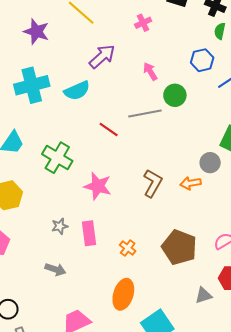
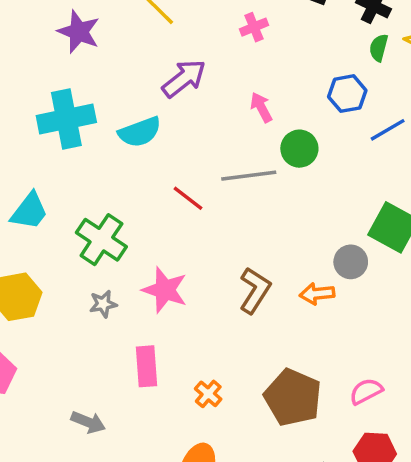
gray star: (60, 226) -> (103, 304), moved

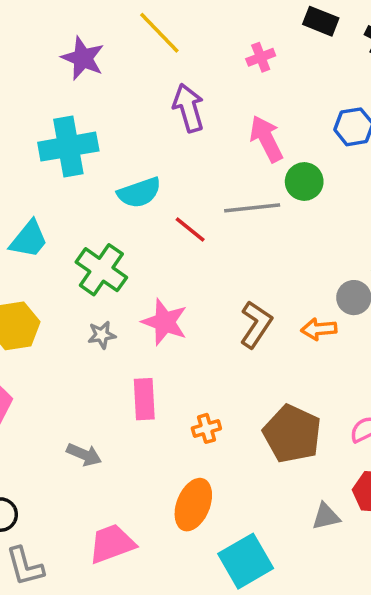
purple arrow: (184, 78) -> (189, 108), turned -69
pink arrow: (261, 107) -> (266, 139), size x1.5
cyan semicircle: (140, 132) -> (139, 193), moved
orange cross: (208, 394) -> (206, 428), turned 32

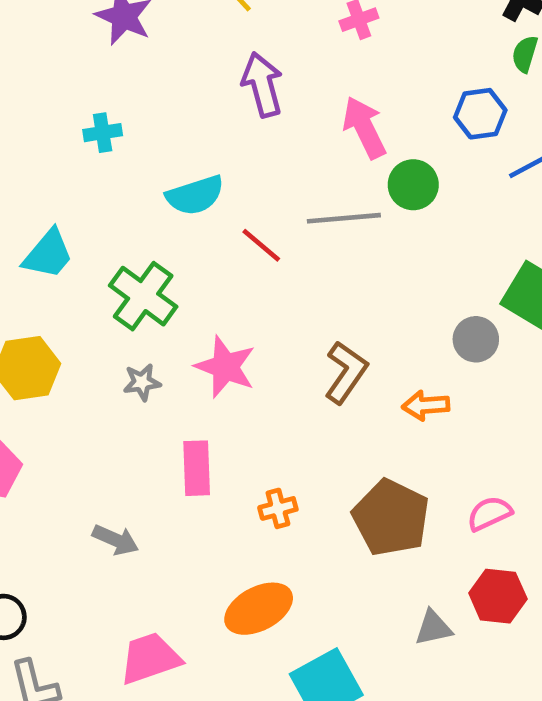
cyan cross: (68, 147) -> (103, 133), size x0.5
orange arrow: (319, 329) -> (426, 405), moved
orange ellipse: (193, 505) -> (259, 609), turned 39

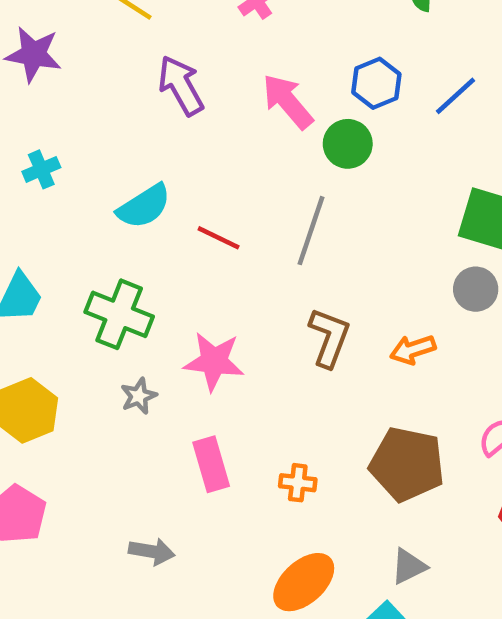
blue hexagon: (480, 114) -> (376, 83), moved
gray line: (344, 218) -> (311, 231), moved, turned -52
gray circle: (476, 339) -> (476, 289), moved
orange cross: (278, 508) -> (298, 483), turned 36
gray triangle: (433, 628) -> (409, 566), moved

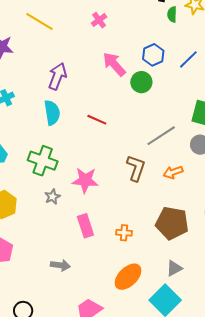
purple arrow: (181, 86) -> (57, 76), moved, turned 52
cyan semicircle: (144, 206) -> (52, 113), turned -65
gray line: (311, 231) -> (161, 136), moved, turned 40
red line: (219, 238) -> (97, 120), moved

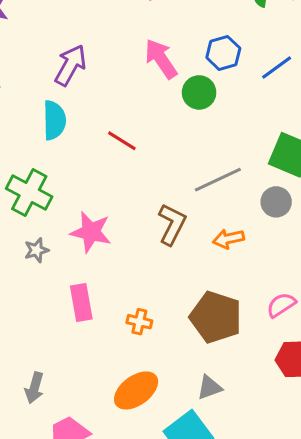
gray arrow: (60, 265) -> (34, 388), moved, turned 90

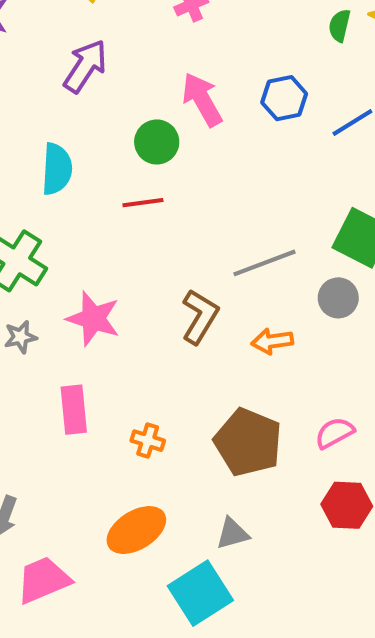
purple arrow: (70, 65) -> (85, 66), moved
green circle: (199, 92) -> (157, 142), moved
red line: (122, 141) -> (143, 203), turned -44

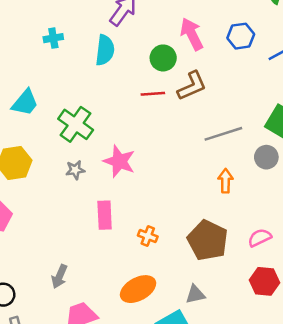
cyan semicircle: (57, 169) -> (105, 50), moved
brown L-shape: (200, 317) -> (192, 86), moved, turned 32
orange arrow: (272, 341) -> (225, 181), turned 95

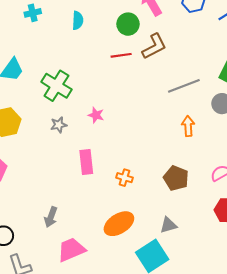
cyan semicircle: (105, 50) -> (78, 20), size x0.7
pink star: (119, 161) -> (96, 115), size x0.6
brown pentagon: (208, 240) -> (176, 178), size x0.7

